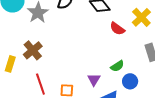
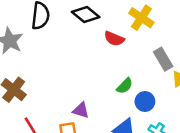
purple triangle: (94, 80) -> (81, 110), moved, turned -32

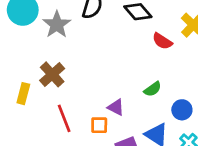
green semicircle: (125, 86) -> (153, 89), moved

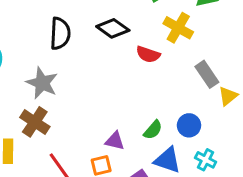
gray star: (57, 25) -> (42, 83), moved
green semicircle: (153, 89) -> (153, 130), moved

